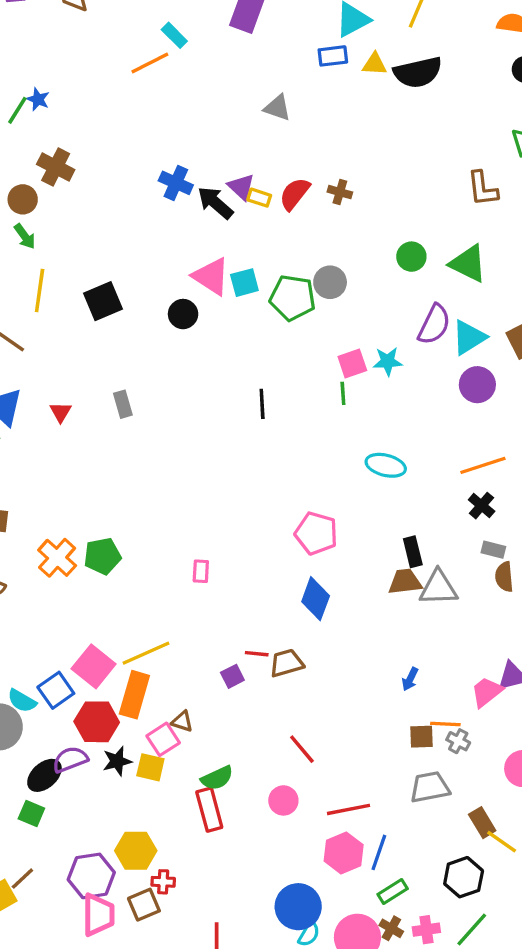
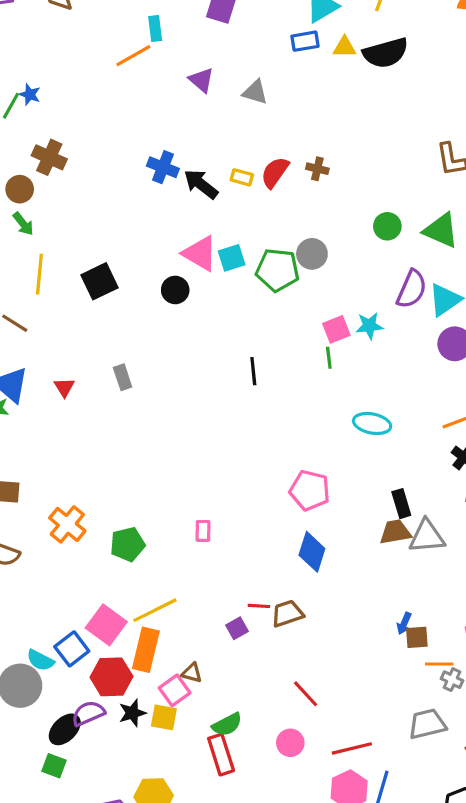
cyan rectangle: (174, 35) -> (155, 29), turned 40
purple triangle: (241, 187) -> (201, 80), moved
green pentagon: (102, 556) -> (127, 544), moved
brown square: (421, 737) -> (417, 637), moved

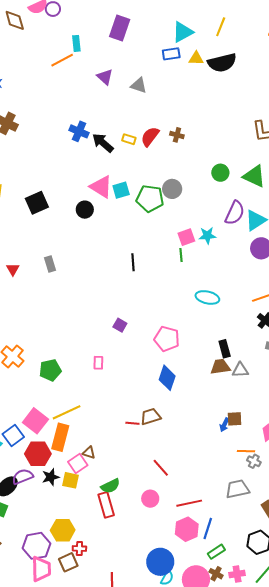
gray triangle: (427, 536) -> (240, 370), size x0.7
red line: (259, 606) -> (132, 423), moved
purple square: (237, 628) -> (120, 325), moved, turned -32
brown square: (417, 637) -> (235, 419), moved

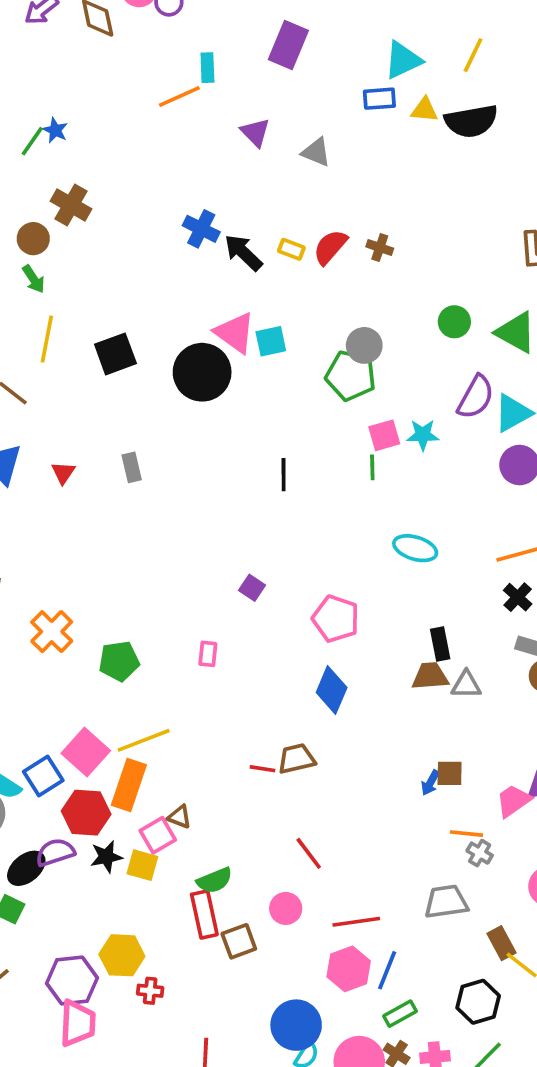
green pentagon: (150, 199) -> (351, 376), moved
black circle: (85, 210) -> (202, 372), size x1.8
brown square: (68, 562) -> (239, 941), moved

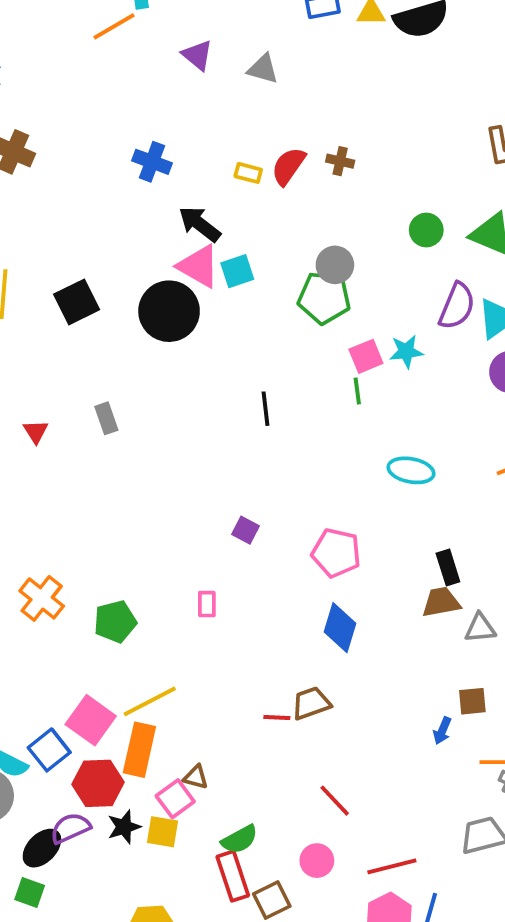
black arrow: (243, 253) -> (200, 224), moved
gray triangle: (466, 685) -> (480, 628), moved
blue arrow: (430, 783) -> (442, 731), moved

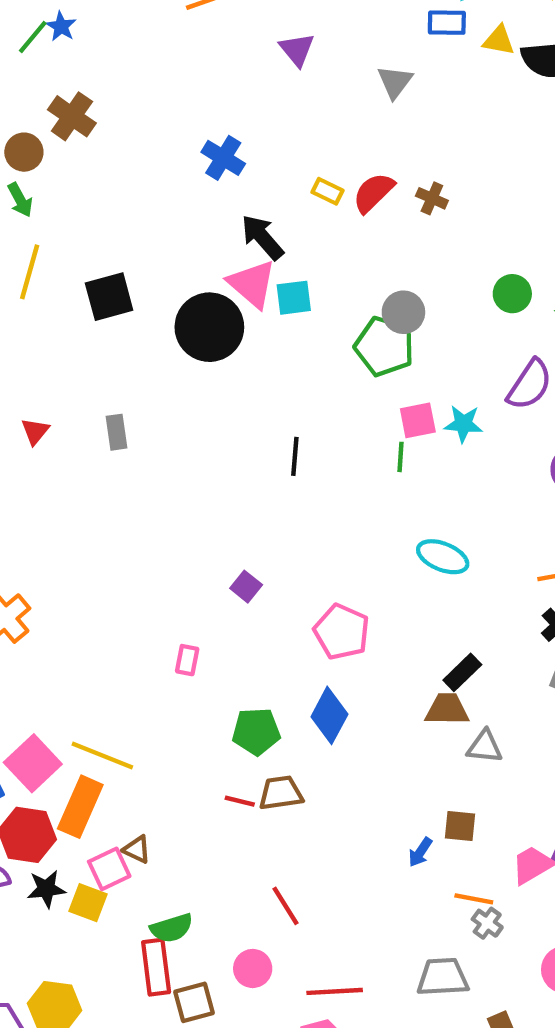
gray triangle: (263, 69) -> (395, 82), moved, turned 40
black rectangle: (448, 567) -> (462, 672), turned 52
green pentagon: (115, 622) -> (256, 731), moved
yellow line: (150, 701) -> (102, 755), turned 38

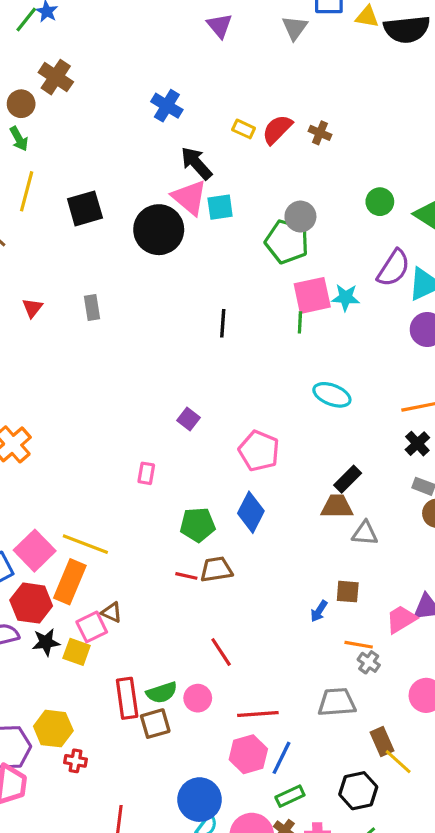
gray triangle: (395, 82) -> (295, 28), moved
pink square: (418, 420) -> (312, 295), size x1.4
green semicircle: (172, 928) -> (162, 693), moved

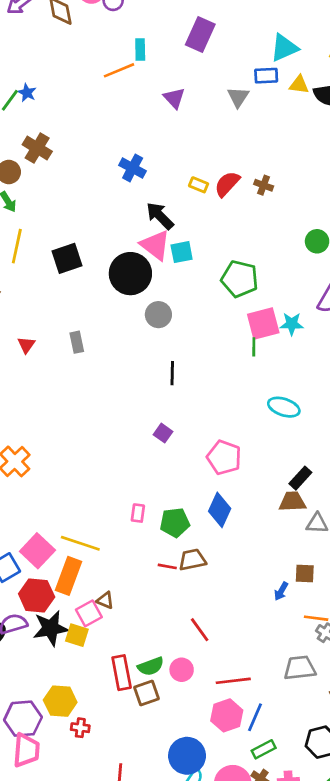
gray circle: (300, 217) -> (158, 315), moved
black line: (223, 323) -> (172, 373), moved
pink rectangle: (146, 473) -> (138, 513), moved
black star: (46, 642) -> (51, 628), size x1.5

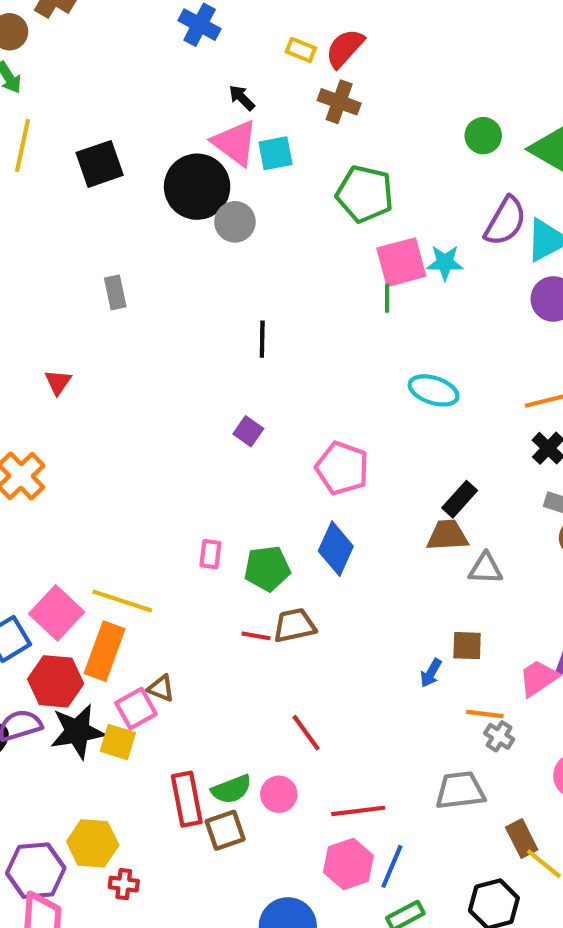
brown cross: (264, 185) -> (339, 102), moved, size x1.4
black arrow: (160, 216) -> (242, 98), size x0.6
gray circle: (158, 315) -> (235, 222), moved
red triangle: (26, 345) -> (58, 382), moved

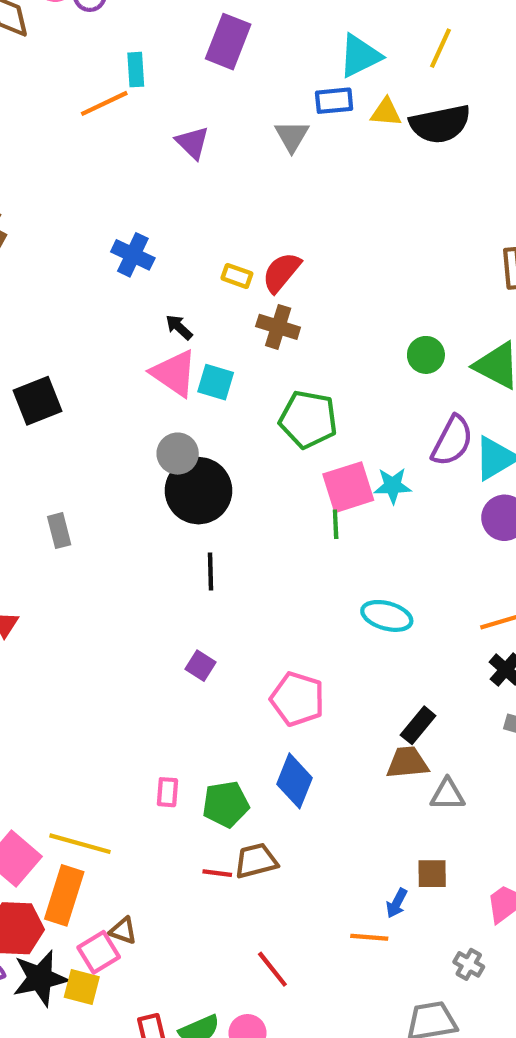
cyan square: (275, 153) -> (216, 382), turned 30
black circle: (197, 187) -> (199, 491), moved
orange line: (485, 714) -> (369, 937), moved

